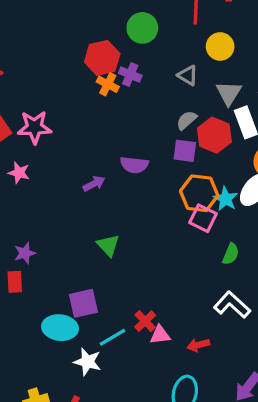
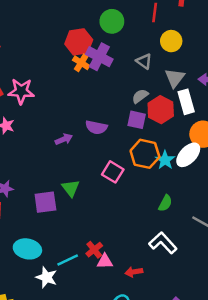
purple cross: (130, 74) -> (99, 57), size x1.5
pink square: (203, 218) -> (113, 172), moved
purple square: (83, 303) -> (45, 202), moved

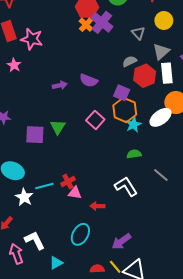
purple square: (137, 120) -> (122, 93), moved
cyan star: (165, 160) -> (133, 125), moved
green semicircle: (165, 203) -> (134, 154), turned -136

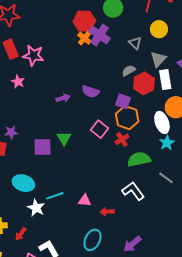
white ellipse: (160, 117) -> (162, 122), turned -70
cyan star: (133, 125) -> (167, 143), moved
green semicircle: (134, 154) -> (139, 159), size x1.6
red cross: (68, 182) -> (122, 139), moved

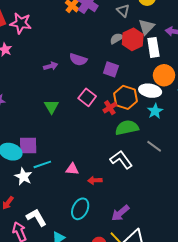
red hexagon: (144, 83) -> (133, 39), moved
orange hexagon: (127, 118) -> (126, 97), moved
white ellipse: (162, 122) -> (150, 91), turned -60
purple square: (42, 147) -> (28, 146), moved

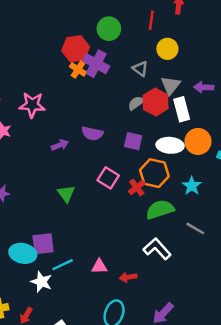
pink star: (21, 23) -> (32, 105), moved
white ellipse: (150, 91) -> (170, 145), moved

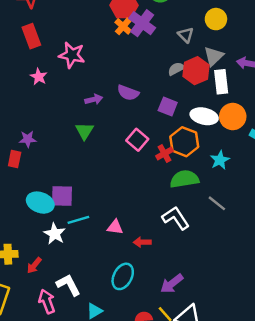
green triangle: (66, 194) -> (84, 131), moved

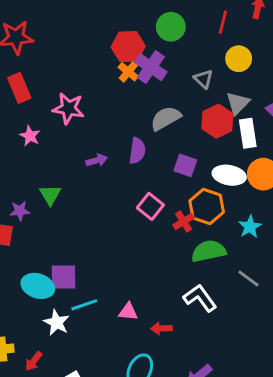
gray semicircle: (176, 69) -> (166, 118), moved, size x1.5
purple semicircle: (128, 93) -> (137, 151), turned -100
green triangle: (84, 131) -> (50, 195), moved

